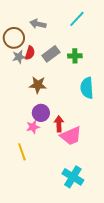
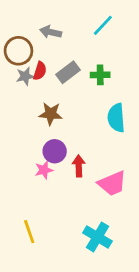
pink trapezoid: (71, 136) -> (112, 183), moved
yellow line: (22, 152) -> (29, 232), moved

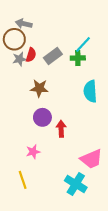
cyan line: (103, 25) -> (83, 44), moved
gray arrow: (51, 32) -> (24, 24), moved
pink star: (44, 170) -> (33, 152), moved
pink trapezoid: (112, 183) -> (91, 159), moved

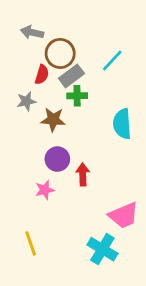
brown circle: (14, 39) -> (60, 53), moved
green cross: (78, 58) -> (77, 96), moved
gray star: (20, 59) -> (26, 101), moved
pink star: (33, 152) -> (45, 190), moved

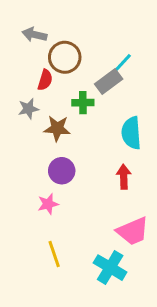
gray rectangle: (71, 76) -> (109, 81), moved
red arrow: (83, 175) -> (124, 177), moved
yellow line: (31, 243) -> (54, 254), moved

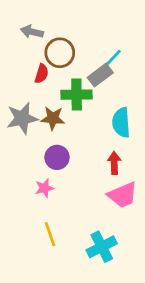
green cross: (83, 103) -> (77, 95), size x1.5
gray star: (28, 109) -> (22, 118), moved, size x1.6
pink trapezoid: (133, 231) -> (123, 195), moved
cyan cross: (110, 268) -> (102, 247), turned 32

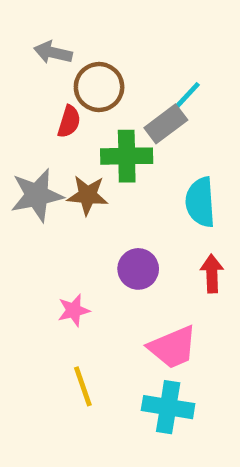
purple circle: (57, 157) -> (138, 269), moved
red arrow: (114, 163) -> (212, 274), moved
pink trapezoid: (123, 195) -> (173, 347), moved
cyan cross: (102, 247) -> (168, 407), turned 36

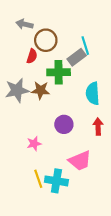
cyan line: (184, 99) -> (85, 46), turned -60
cyan cross: (168, 407) -> (56, 181), moved

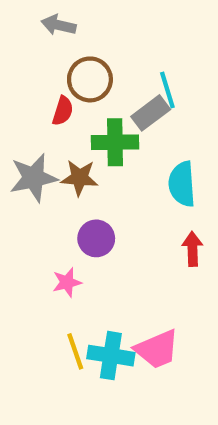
gray arrow: (24, 24) -> (59, 25), moved
purple circle: (64, 124) -> (96, 238), moved
pink trapezoid: (80, 161) -> (157, 349), moved

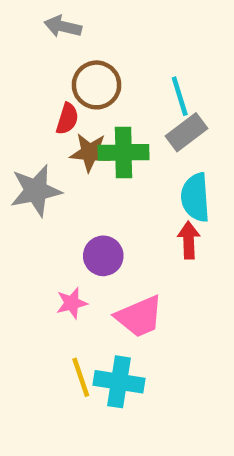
gray rectangle: (151, 113) -> (186, 132), moved
brown star: (79, 178) -> (90, 152), moved
red arrow: (192, 249) -> (189, 240), moved
pink trapezoid: (157, 349) -> (139, 317), moved

